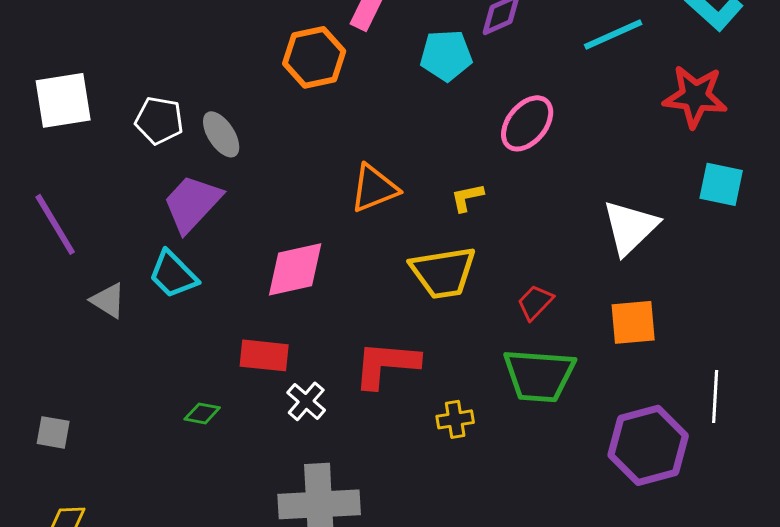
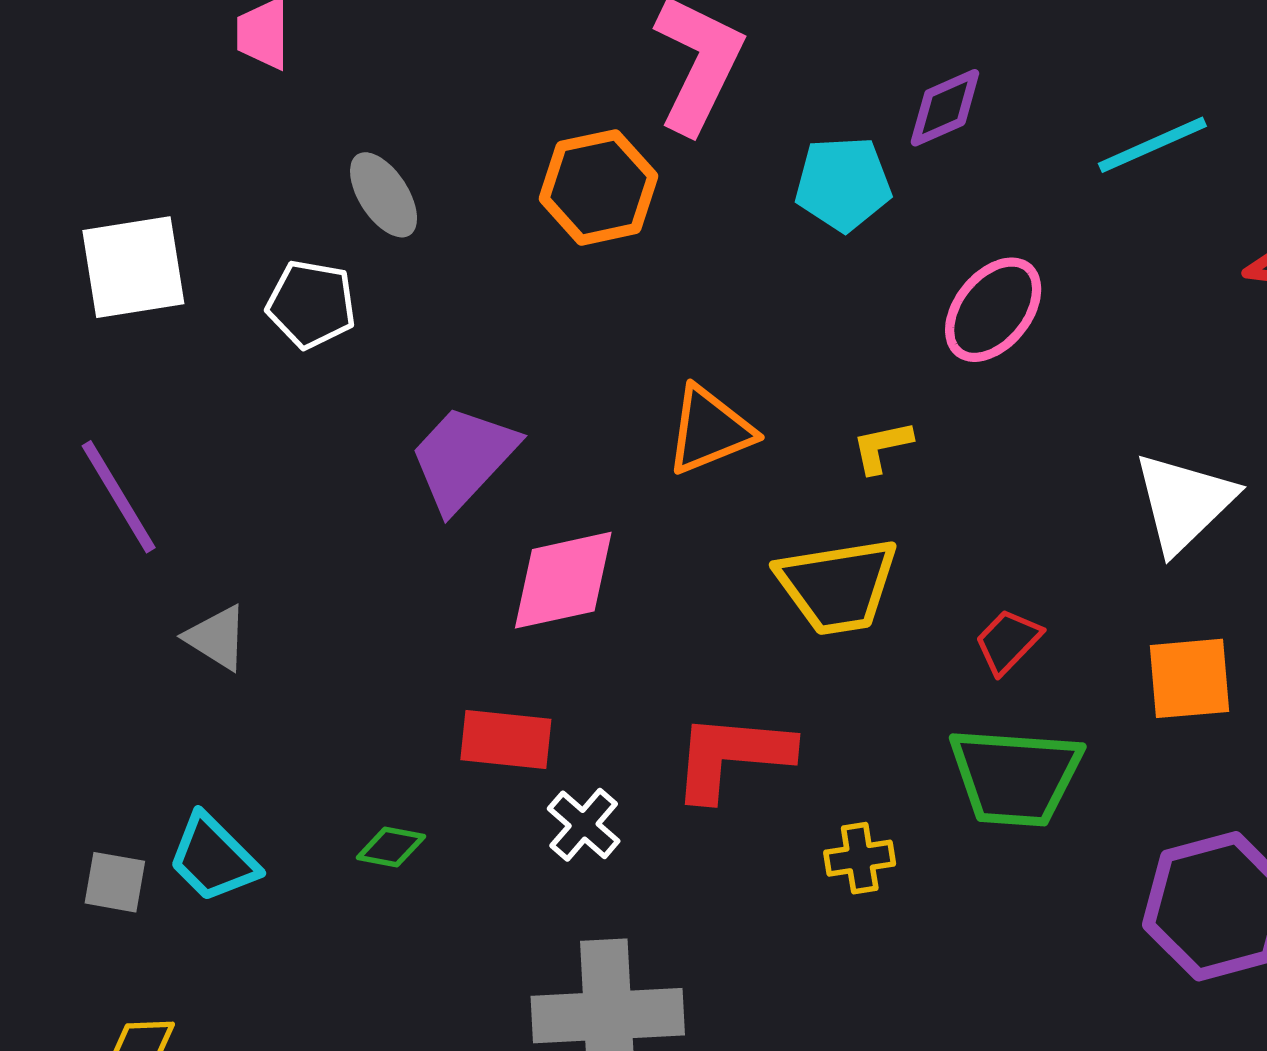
gray ellipse: (221, 134) -> (384, 195), moved
purple trapezoid: (192, 203) -> (463, 458), moved
cyan trapezoid: (173, 274) -> (213, 858), moved

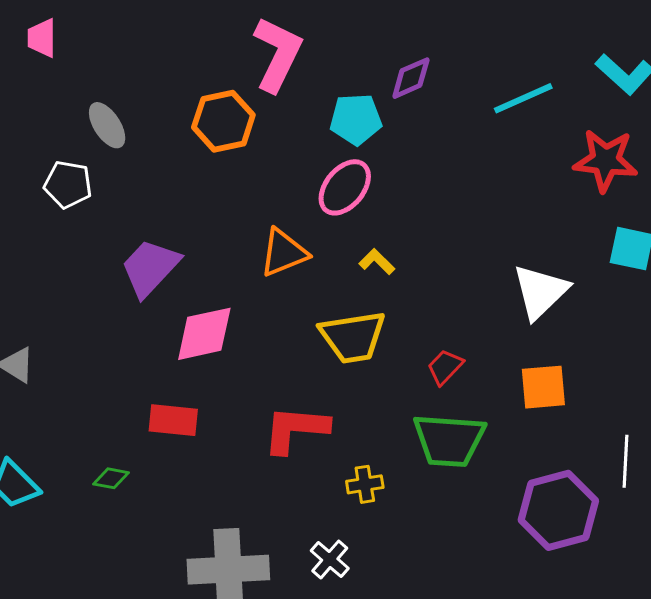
pink ellipse: (993, 310) -> (345, 187), moved
yellow L-shape: (882, 447) -> (377, 262), turned 57
white cross: (584, 825) -> (330, 560), moved

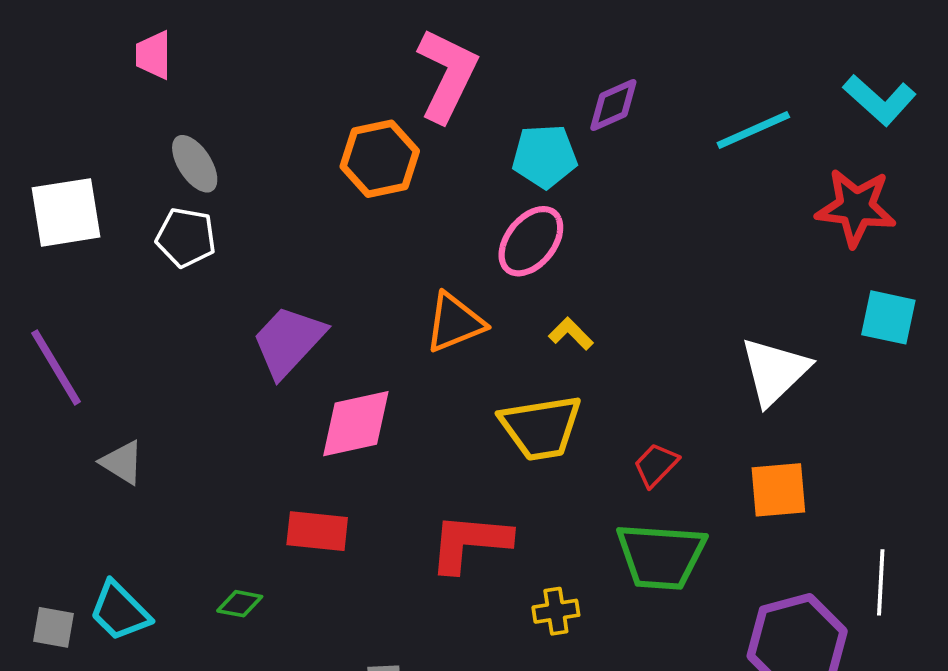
gray ellipse: (107, 125) -> (195, 164), moved

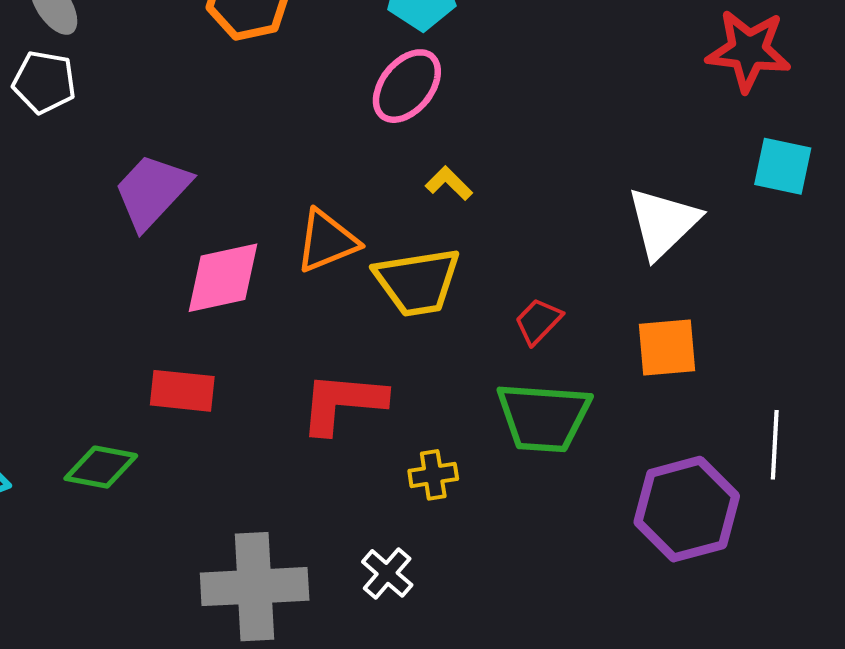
orange triangle: (455, 322) -> (327, 241), moved
green diamond: (240, 604) -> (101, 467), size x1.5

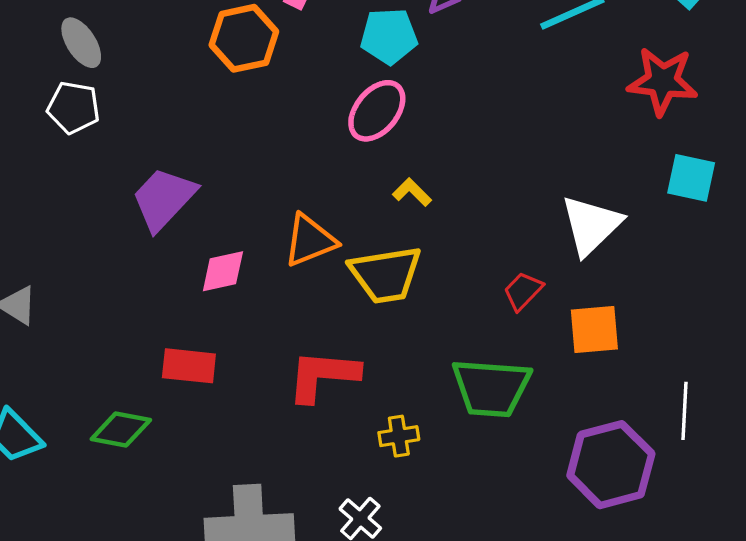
pink diamond: (223, 278) -> (223, 271), size x0.7
red trapezoid: (538, 321) -> (523, 291), moved

